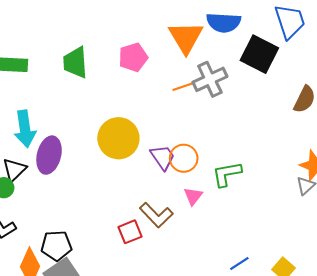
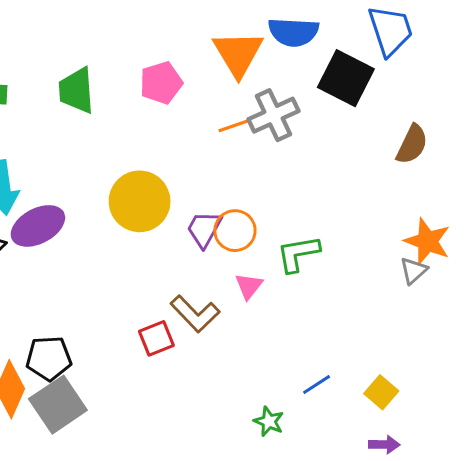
purple ellipse: (49, 155) -> (38, 226), turned 48
purple trapezoid: (163, 157) -> (204, 229), turned -116

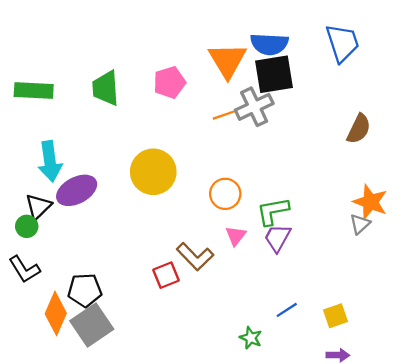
black square: (346, 78) -> (274, 74), moved, turned -36
purple trapezoid: (204, 229) -> (277, 238), moved
yellow square: (381, 392) -> (336, 316), turned 30

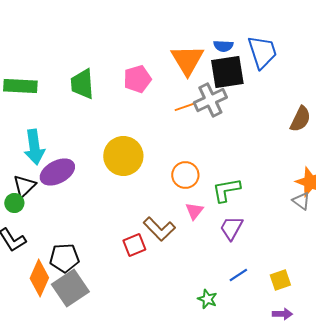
blue trapezoid: (342, 43) -> (262, 52), moved
blue semicircle: (269, 44) -> (223, 46), size x0.6
gray triangle: (360, 224) -> (301, 201), turned -42
purple trapezoid: (277, 238) -> (231, 228), moved

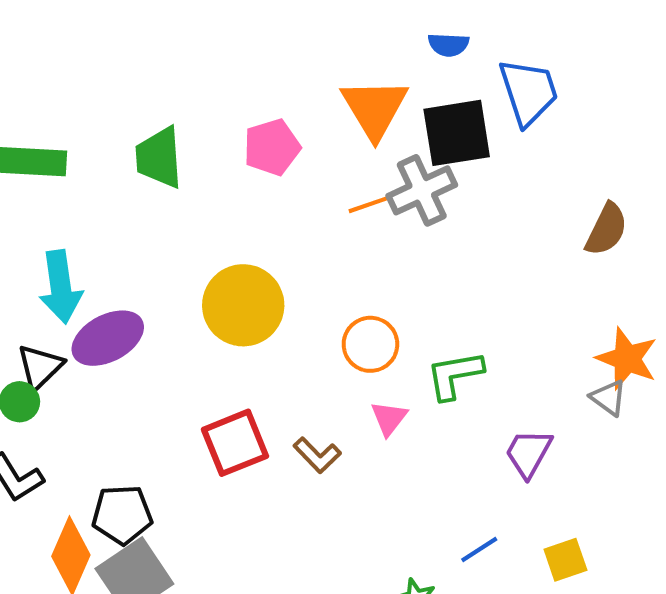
blue semicircle: (223, 46) -> (448, 45), moved
purple trapezoid: (231, 228) -> (528, 453), moved
brown L-shape: (159, 229) -> (317, 455), size x0.7
red square: (134, 245) -> (235, 443), moved, size x1.4

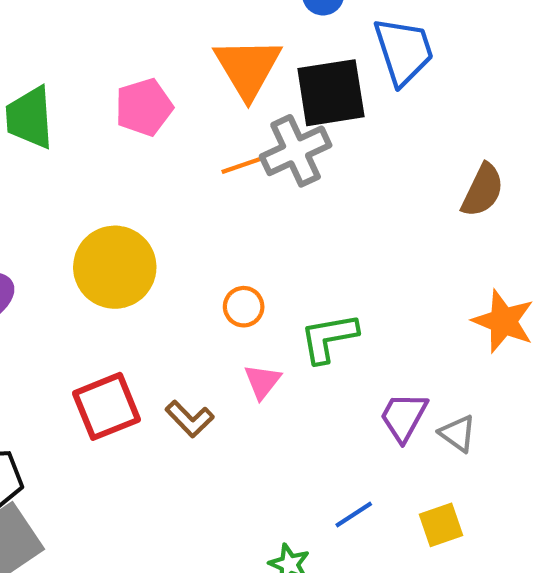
orange circle: (370, 344) -> (244, 307), size x0.7
gray triangle: (609, 398) -> (458, 433), moved

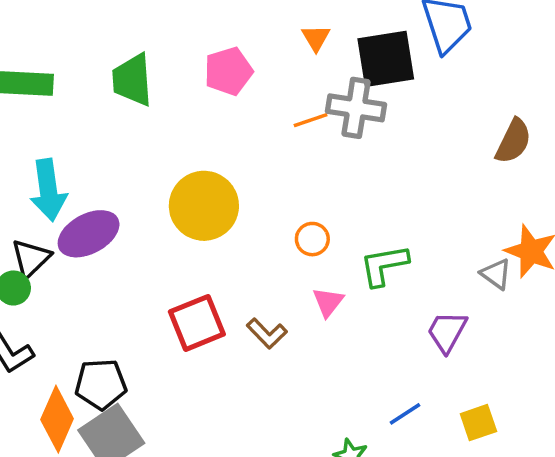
orange triangle: (248, 68) -> (316, 38), size x0.5
gray cross: (296, 151) -> (356, 108), turned 34
gray triangle: (458, 433) -> (496, 274), moved

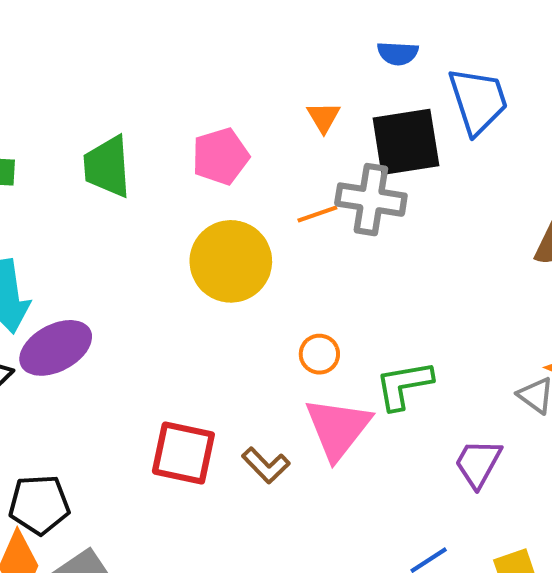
yellow circle: (204, 206) -> (231, 261), moved
pink triangle: (328, 302) -> (338, 428), size x1.8
red square: (197, 323) -> (183, 453), turned 34
black pentagon: (101, 384) -> (39, 505), moved

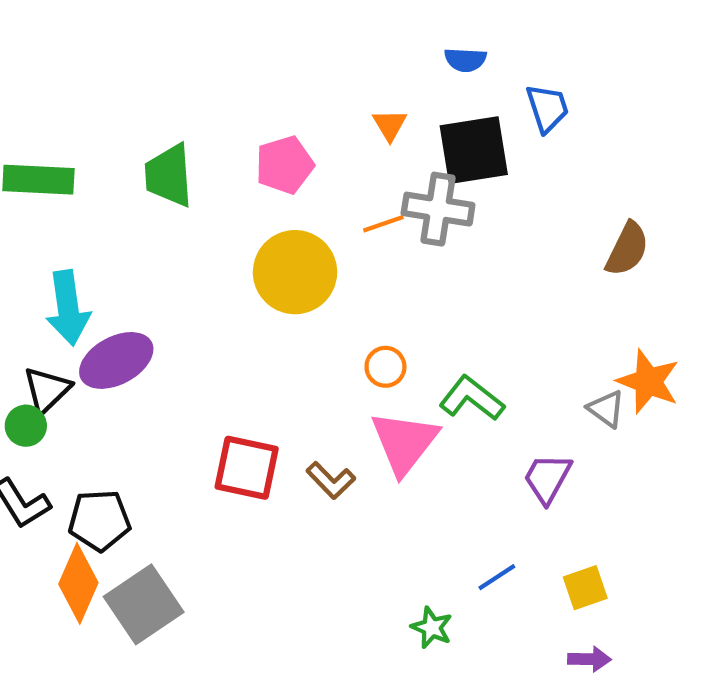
blue trapezoid: (478, 101) -> (547, 108), size x0.7
green L-shape: (404, 385) -> (472, 398), turned 48

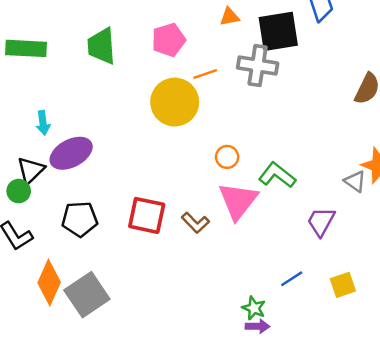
orange triangle: (390, 125) -> (230, 17), turned 50
orange line: (383, 224) -> (205, 74), moved
cyan arrow: (68, 308) -> (43, 123), size x0.6
black pentagon: (99, 520) -> (80, 219), moved
purple arrow: (589, 659) -> (258, 326), moved

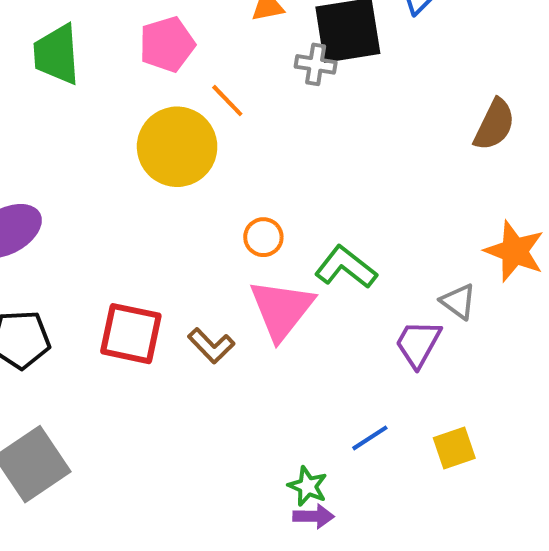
gray cross: (258, 66) -> (316, 64), moved, size x0.6
orange line: (205, 74) -> (227, 101), turned 65
gray triangle: (355, 181) -> (458, 301), moved

